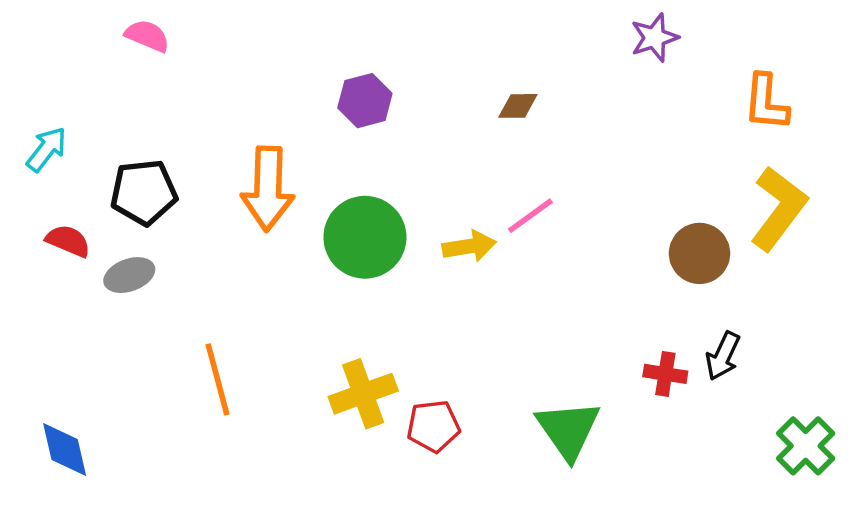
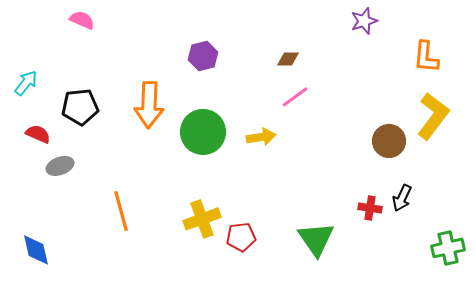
pink line: (530, 216) -> (295, 97), moved
gray ellipse: (129, 275) -> (60, 166), moved
green cross: (806, 446) -> (448, 248), turned 32

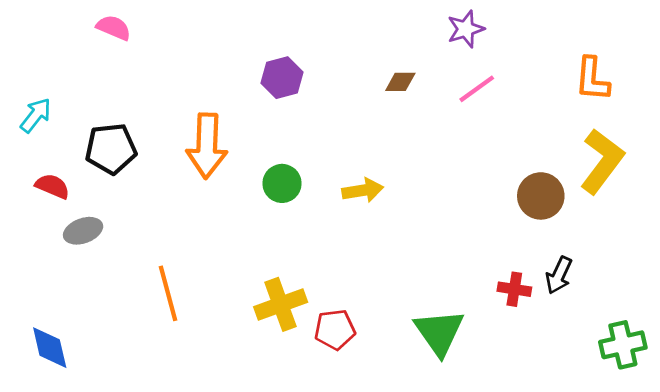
purple star: (364, 21) -> (466, 29), moved
pink line: (295, 97) -> (477, 89), moved
green circle: (203, 132) -> (282, 183), size x0.6

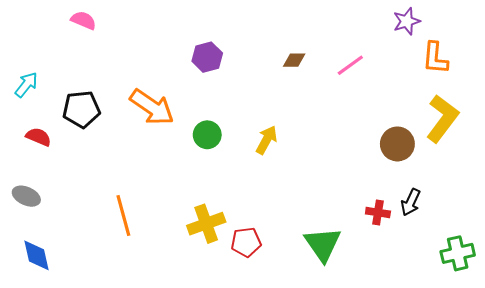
purple star: (466, 29) -> (407, 21), moved
orange arrow: (207, 146) -> (152, 107), turned -57
yellow arrow: (363, 190) -> (267, 140), turned -52
gray ellipse: (83, 231) -> (26, 196), moved, turned 44

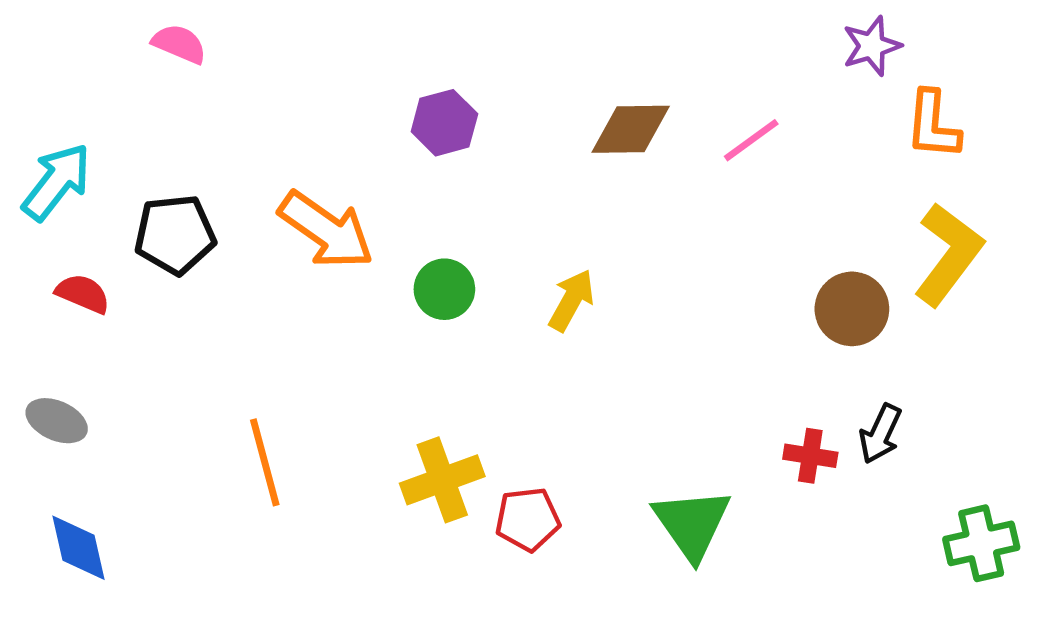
brown diamond: (294, 60) -> (631, 129), size x1.6
cyan arrow: (26, 85) -> (57, 182), size x1.4

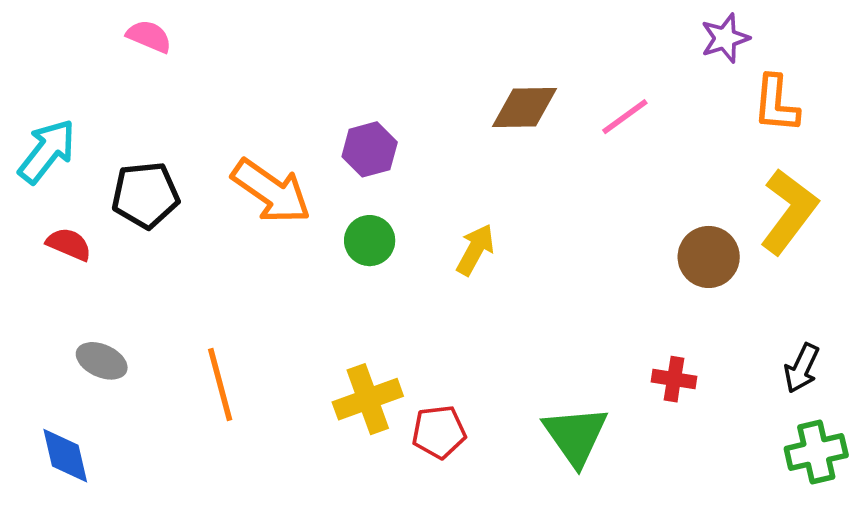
purple hexagon: (444, 123) -> (370, 149), moved
gray ellipse: (57, 421) -> (102, 361), moved
black arrow: (880, 434) -> (802, 368), moved

